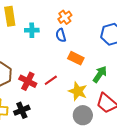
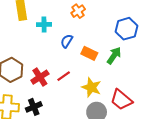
blue semicircle: (61, 35) -> (67, 41), moved, turned 48
green arrow: (100, 74) -> (114, 55), moved
red cross: (28, 81) -> (40, 77), turned 30

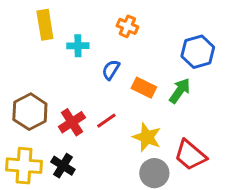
orange cross: (78, 11) -> (127, 26), turned -32
black cross: (34, 107) -> (63, 166), turned -35

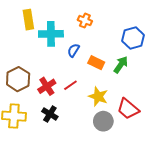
cyan cross: (78, 46) -> (51, 34), size x1.6
black cross: (63, 166) -> (50, 114), moved

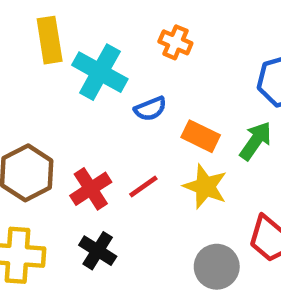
cyan cross: (51, 34) -> (100, 72), turned 30
blue semicircle: (74, 50) -> (150, 109), turned -144
yellow star: (98, 97) -> (205, 187), moved

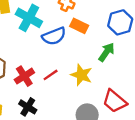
blue semicircle: (150, 109) -> (54, 36), size x1.5
orange rectangle: (201, 136) -> (79, 26), moved

